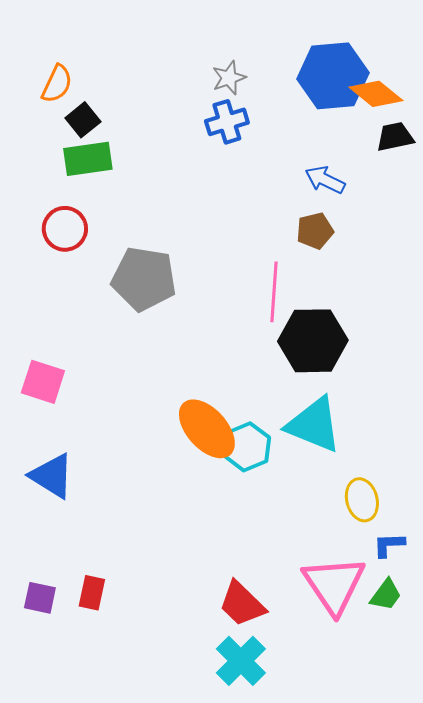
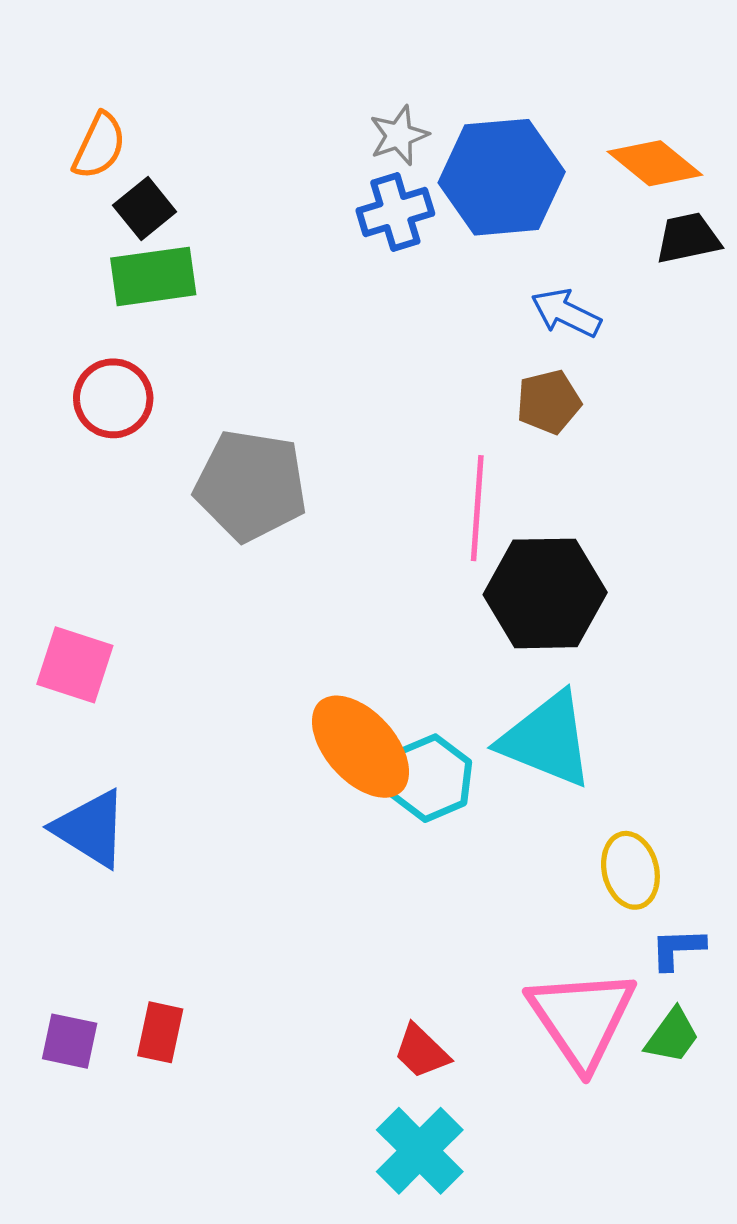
blue hexagon: (333, 76) -> (502, 177), moved
red trapezoid: (242, 604) -> (421, 1051), size x0.7

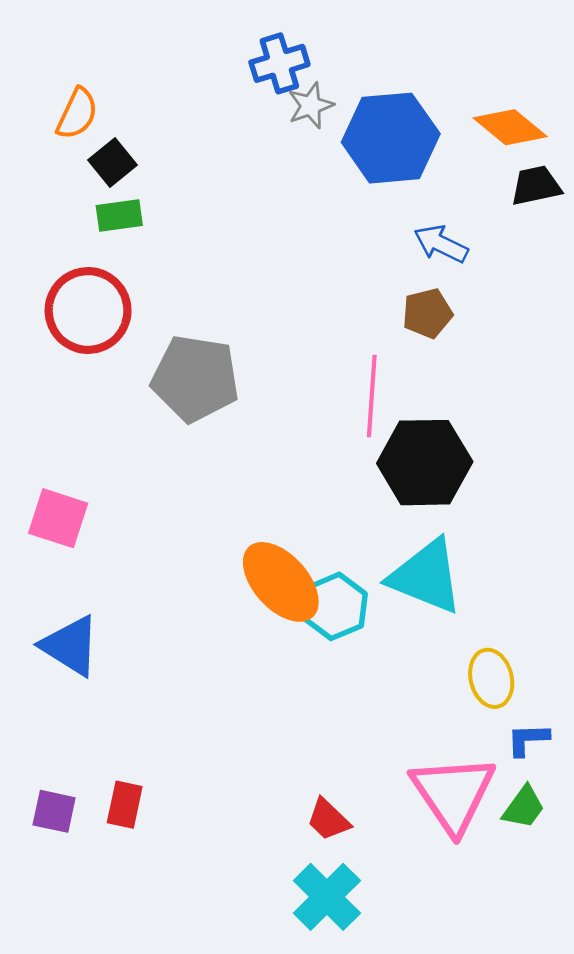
blue cross: (395, 212) -> (279, 63), moved
green rectangle: (153, 276) -> (119, 215), size x0.7
red circle: (113, 398) -> (88, 310), size x1.4

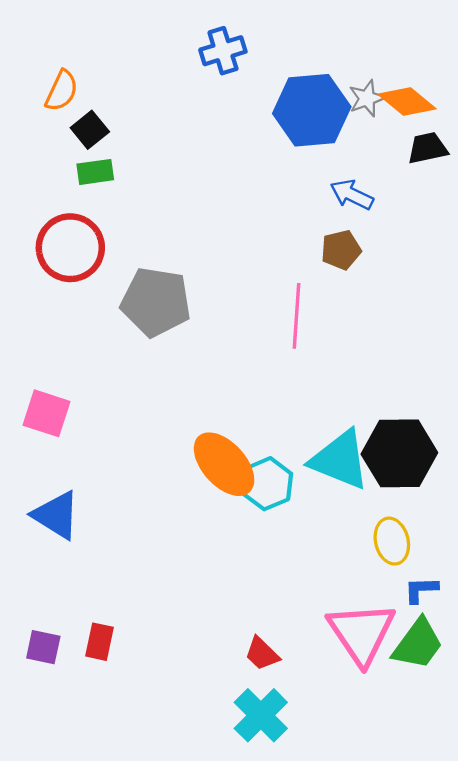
gray star: (311, 106) -> (367, 98), moved
black hexagon: (425, 463) -> (399, 453), moved
green trapezoid: (524, 807) -> (418, 644), size x1.5

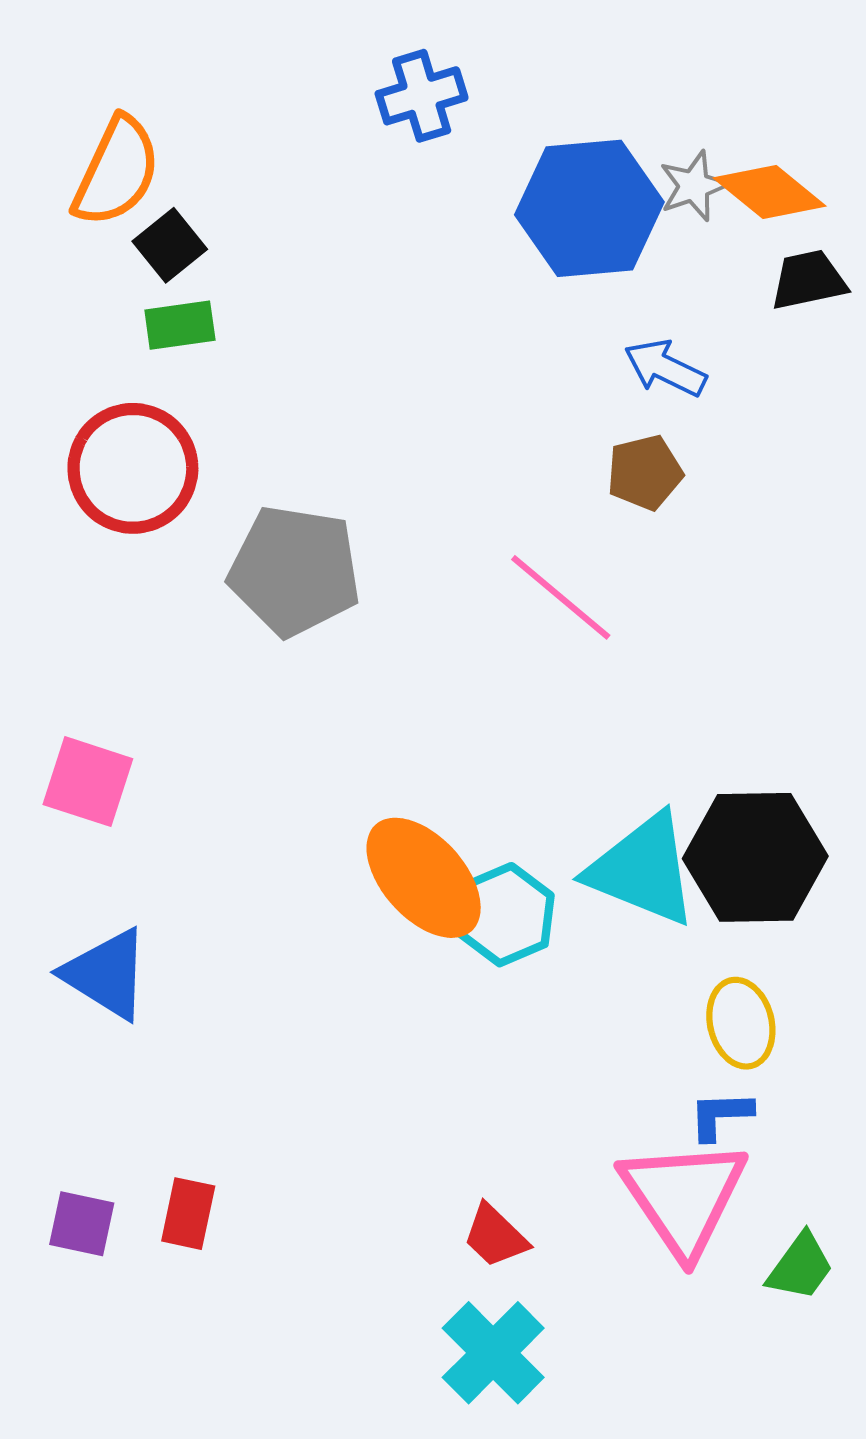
orange semicircle: (62, 91) -> (117, 172), size x1.4
pink line: (297, 316) -> (561, 597), turned -54
blue L-shape: (421, 590) -> (720, 1115), moved
green trapezoid: (418, 644) -> (800, 1267), moved, size x0.7

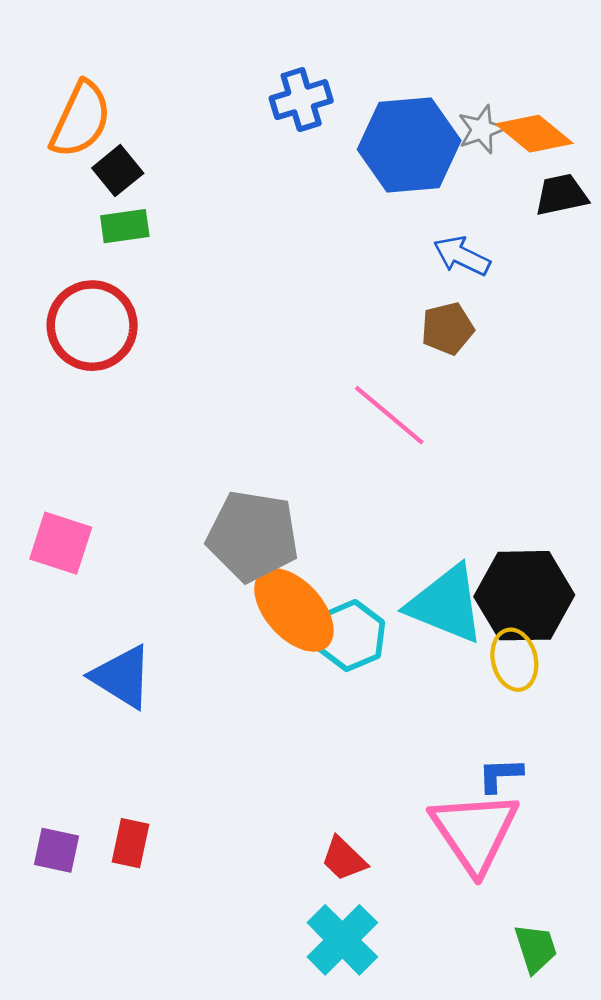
blue cross: (422, 96) -> (301, 100), moved
gray pentagon: (295, 571) -> (253, 536), moved
blue triangle: (106, 974) -> (122, 677), moved
yellow ellipse: (741, 1023) -> (514, 660), moved
green trapezoid: (800, 1267) -> (536, 948), moved, turned -54

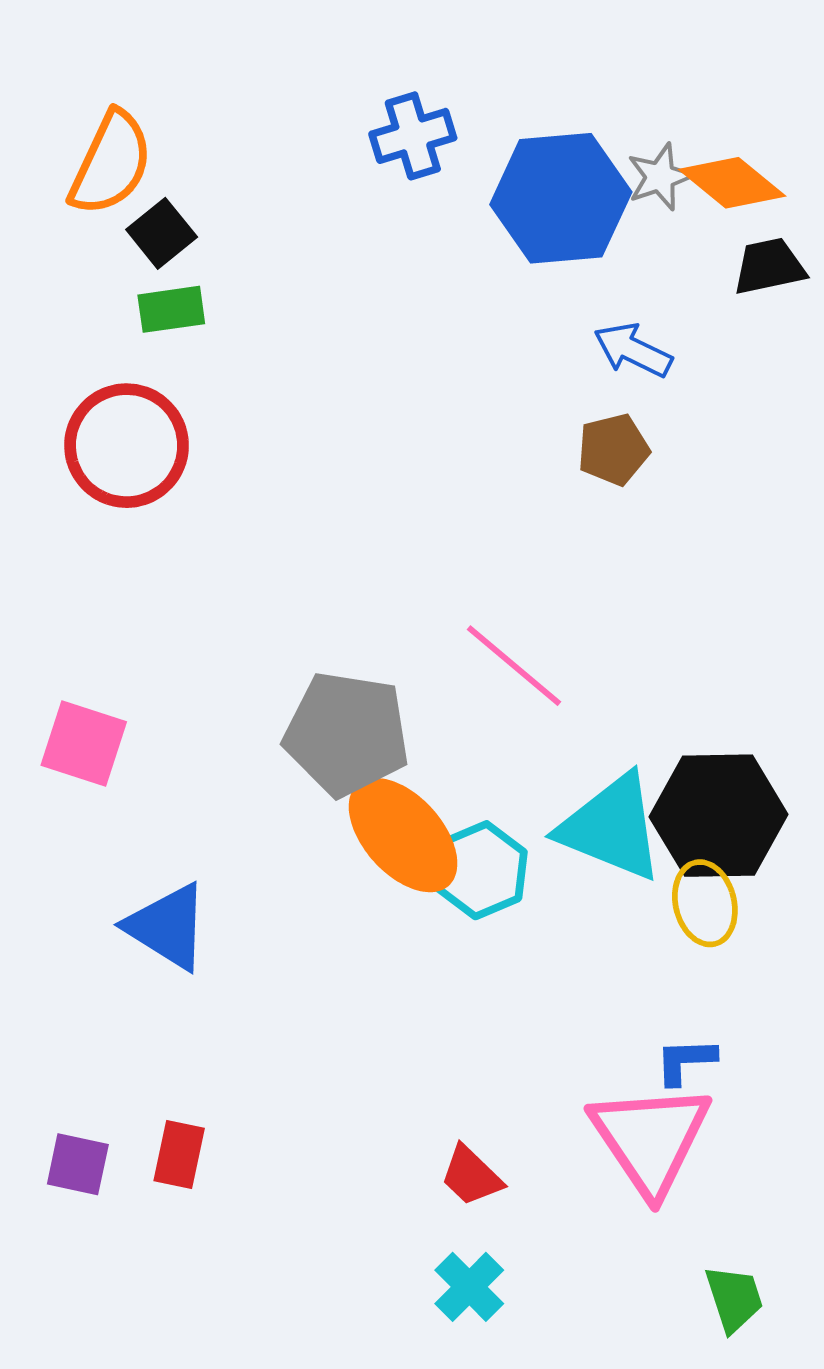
pink line: (389, 415) -> (514, 666), moved
cyan cross: (342, 940) -> (469, 1287), size x0.7

